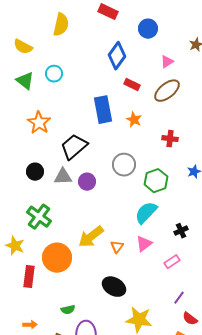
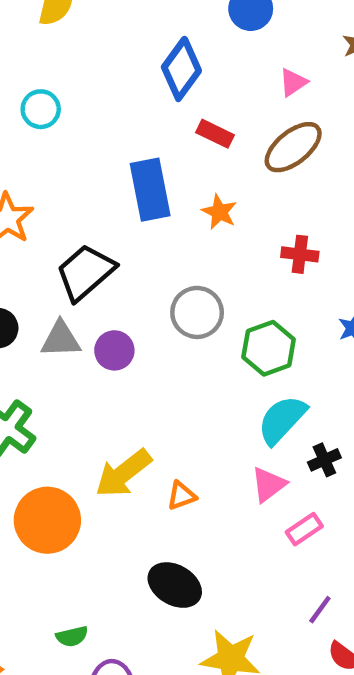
cyan semicircle: (146, 213) -> (282, 420), moved
pink triangle: (144, 244) -> (269, 484), moved
orange triangle: (117, 247) -> (181, 496), turned 32

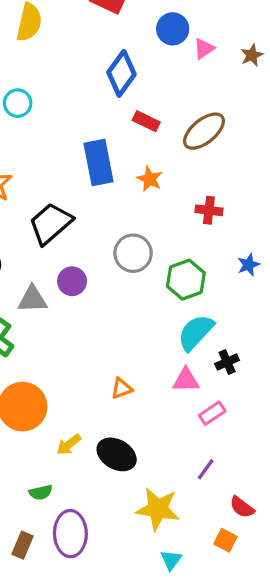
pink triangle: (293, 82) -> (204, 49), moved
gray triangle: (61, 339) -> (32, 299), moved
yellow arrow: (123, 473) -> (69, 445), moved, size x0.6
pink triangle: (269, 484) -> (186, 380), turned 36
purple line: (320, 610) -> (206, 469), moved

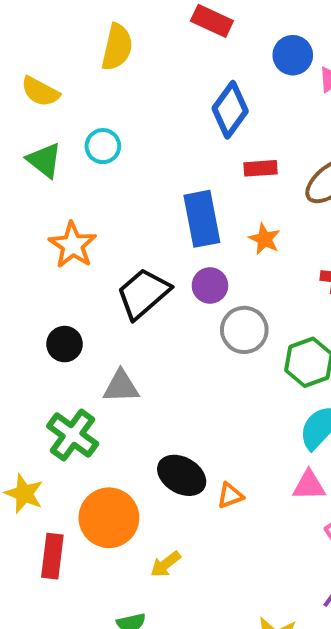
red rectangle: (146, 121) -> (260, 168), turned -30
purple circle: (72, 281) -> (210, 285), moved
black ellipse: (117, 454) -> (182, 475), moved

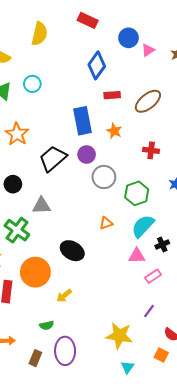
orange triangle: (230, 496) -> (106, 223), moved

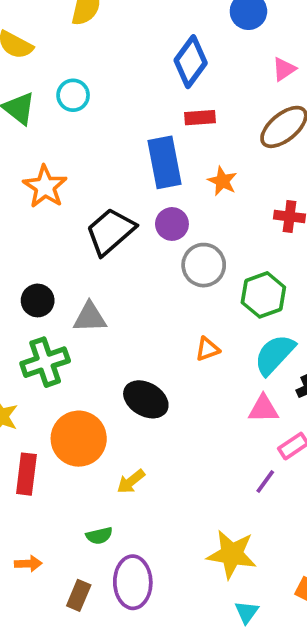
pink triangle: (148, 50) -> (284, 69), moved
red rectangle: (112, 95) -> (200, 118), moved
black circle: (13, 184) -> (38, 300), moved
green cross: (17, 230) -> (45, 362), turned 35
purple line: (149, 311) -> (265, 481), moved

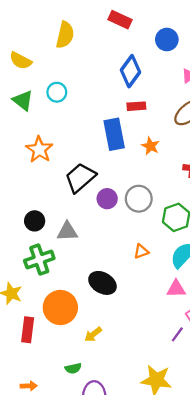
purple circle: (172, 224) -> (107, 199), moved

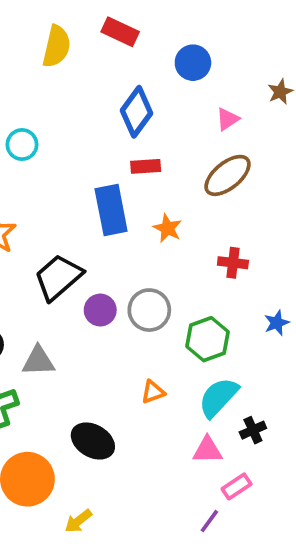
yellow semicircle: (65, 35) -> (57, 46), moved

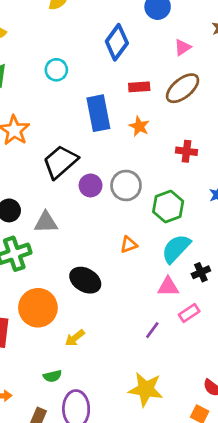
cyan circle: (22, 145) -> (56, 70), moved
red rectangle: (146, 166) -> (139, 87), moved
purple line: (209, 521) -> (152, 330), moved

